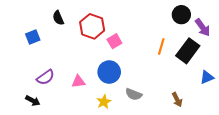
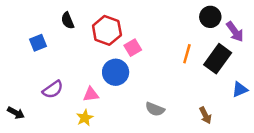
blue circle: (109, 72) -> (116, 72), moved
black arrow: (33, 101) -> (16, 113), moved
yellow star: (104, 102) -> (85, 118), moved

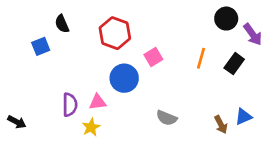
black semicircle: (68, 21) -> (62, 24), moved
pink square: (133, 48) -> (153, 57), moved
black rectangle: (218, 59) -> (234, 64), size x0.7
purple semicircle: (53, 89) -> (70, 105), moved, turned -55
blue triangle: (240, 89) -> (243, 117), moved

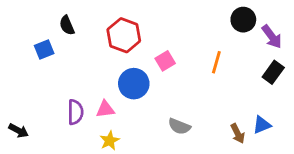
black rectangle: (234, 64) -> (273, 72), moved
yellow star: (91, 127) -> (110, 141), moved

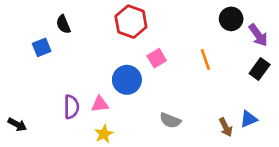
red hexagon: (124, 35) -> (131, 22), moved
orange line: (216, 62) -> (205, 60), turned -35

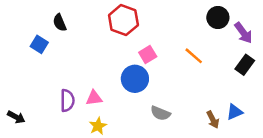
blue square: (42, 47) -> (39, 44), turned -36
orange line: (205, 60) -> (194, 56), turned -30
blue circle: (127, 80) -> (135, 79), moved

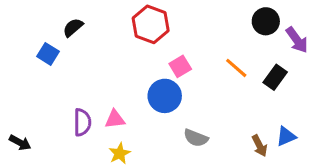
black semicircle: (60, 23) -> (73, 27), turned 72
black rectangle: (245, 65) -> (275, 77), moved

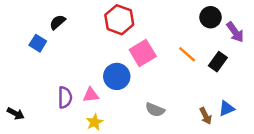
pink square: (180, 66) -> (143, 53), size x1.5
blue circle: (165, 96) -> (117, 76), moved

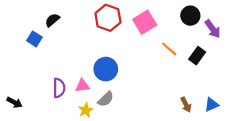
pink square: (143, 53) -> (145, 22), moved
blue triangle: (227, 109) -> (212, 105), moved
gray semicircle: (155, 110) -> (106, 99), moved, turned -66

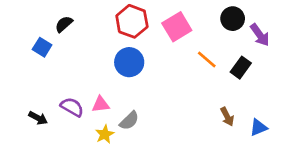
blue circle: (106, 69) -> (129, 62), moved
purple semicircle: (59, 88) -> (72, 107), turned -60
black arrow: (14, 102) -> (38, 118), moved
brown arrow: (186, 105) -> (227, 117), moved

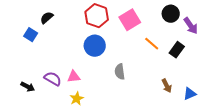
gray semicircle: (129, 121) -> (120, 72), moved, turned 126

